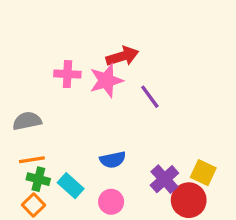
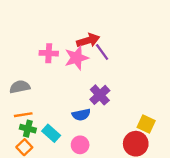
purple line: (150, 97) -> (102, 52), moved
purple cross: (164, 179) -> (100, 95), moved

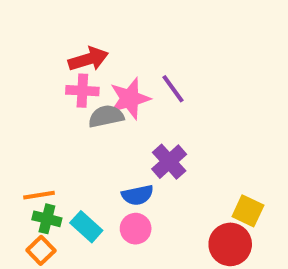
red arrow: (88, 40) -> (88, 59), moved
gray semicircle: (20, 87) -> (106, 116), moved
pink circle: (80, 145) -> (136, 229), moved

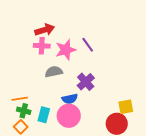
gray semicircle: (106, 116) -> (54, 72), moved
yellow square: (248, 211) -> (126, 107), turned -35
cyan rectangle: (86, 227) -> (44, 115), turned 63
pink circle: (136, 229) -> (69, 116), size x1.5

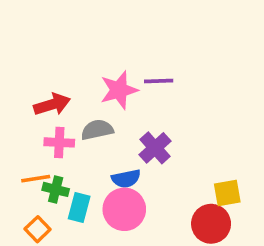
red arrow: (45, 30) -> (52, 104), moved
purple line: (88, 45) -> (159, 81), turned -56
pink cross: (42, 46) -> (59, 142), moved
green cross: (24, 111) -> (56, 189), moved

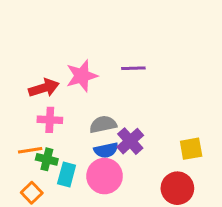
pink star: (119, 90) -> (82, 76), moved
gray semicircle: (97, 130) -> (103, 124), moved
purple cross: (155, 148) -> (130, 141), moved
yellow square: (227, 193) -> (191, 149), moved

